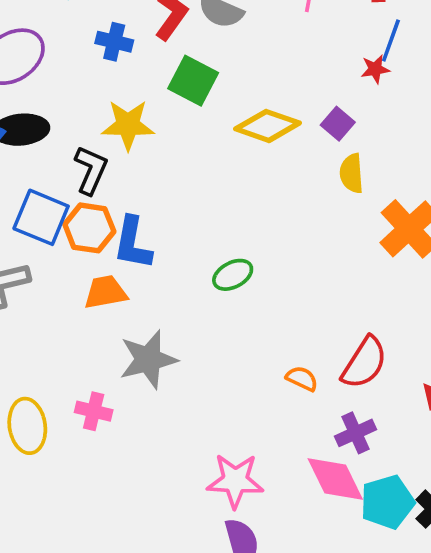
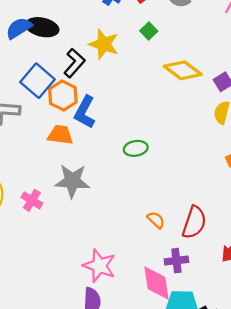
green square: (193, 81) -> (149, 31), size x0.6
red semicircle: (364, 363) -> (194, 222), turned -32

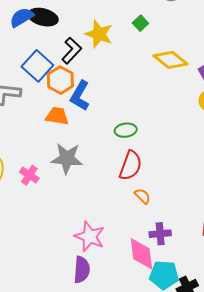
red semicircle: (194, 222) -> (131, 166), moved

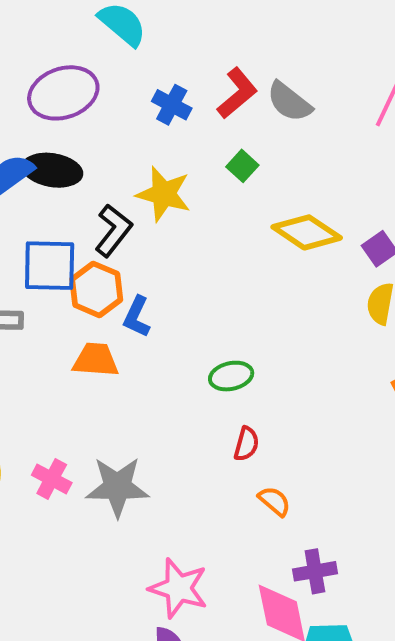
blue square: (37, 66) -> (50, 266), turned -36
blue L-shape: (80, 96) -> (137, 317), size x0.7
gray star: (67, 158) -> (117, 487), moved
red semicircle: (131, 166) -> (246, 444), size x0.6

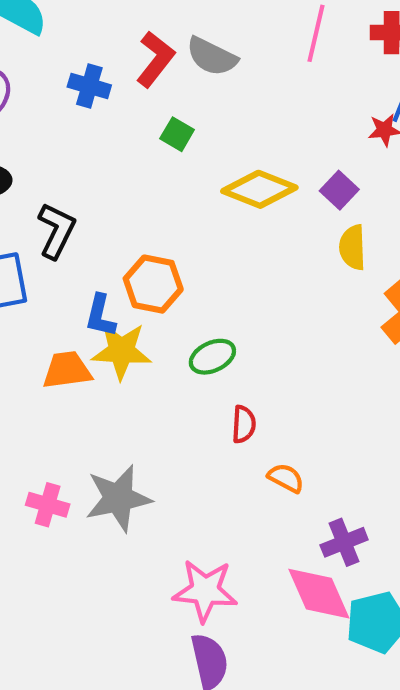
yellow star: (164, 194) -> (121, 351), moved
orange hexagon: (96, 289) -> (153, 284), moved

